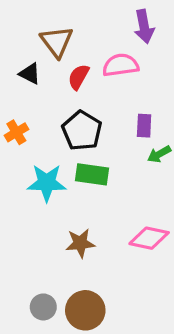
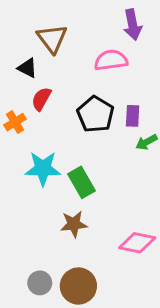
red semicircle: (79, 77) -> (41, 99), moved
black pentagon: (82, 131) -> (95, 114), moved
green rectangle: (92, 174) -> (82, 182), moved, turned 52
pink diamond: (149, 238) -> (137, 243), moved

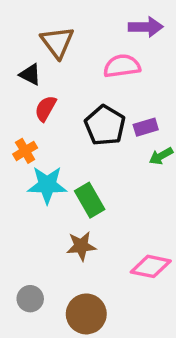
purple arrow: (133, 25) -> (146, 27), turned -80
purple rectangle: (133, 116) -> (146, 127), turned 70
orange cross: (15, 122) -> (25, 151), moved
gray circle: (40, 283) -> (30, 299), moved

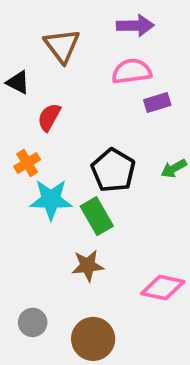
purple arrow: (146, 27) -> (135, 26), moved
black triangle: (30, 74) -> (18, 82), moved
black pentagon: (105, 125) -> (113, 170), moved
purple rectangle: (146, 127) -> (157, 103), moved

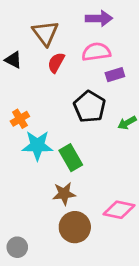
red semicircle: (49, 117) -> (56, 63), moved
black pentagon: (113, 170) -> (90, 107), moved
gray circle: (33, 322) -> (17, 247), moved
brown circle: (93, 339) -> (75, 227), moved

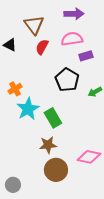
cyan star: (37, 146) -> (28, 109), turned -30

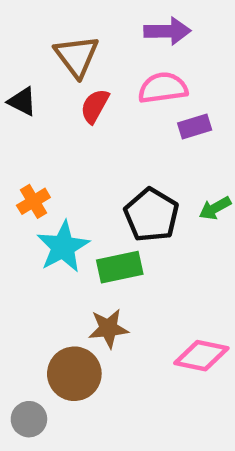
black pentagon: (67, 80) -> (151, 215), moved
green rectangle: (53, 118) -> (120, 267), turned -72
brown circle: (56, 170) -> (74, 374), moved

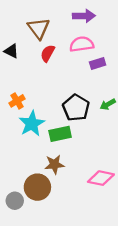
gray circle: (29, 419) -> (15, 201), moved

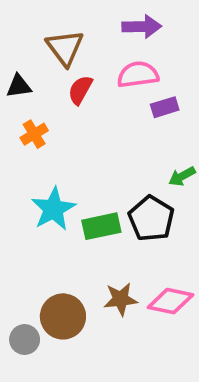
black triangle: (11, 51) -> (19, 86), turned -35
orange cross: (17, 101) -> (34, 134), moved
black pentagon: (76, 108) -> (151, 219), moved
brown star: (54, 164) -> (121, 299), moved

